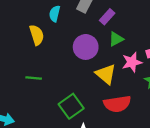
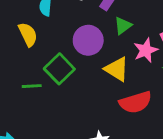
green square: (71, 106) -> (59, 69), moved

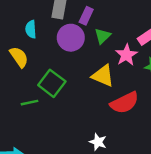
purple circle: (88, 40) -> (71, 38), moved

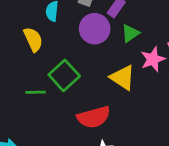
red semicircle: (124, 103) -> (94, 117), moved

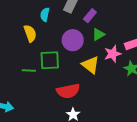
purple circle: (95, 29) -> (73, 40), moved
green square: (64, 75) -> (50, 60), turned 35

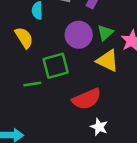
green triangle: (98, 34) -> (105, 33), moved

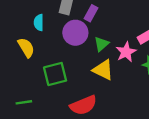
purple circle: (79, 35) -> (75, 33), moved
green line: (32, 84) -> (24, 102), moved

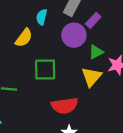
yellow semicircle: (26, 48) -> (24, 38), turned 54
yellow triangle: (103, 70) -> (92, 77), turned 30

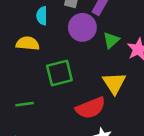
yellow semicircle: (24, 38) -> (28, 43), turned -108
yellow triangle: (92, 77) -> (114, 83), moved

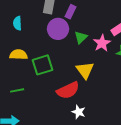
cyan semicircle: (42, 16) -> (17, 23), moved
yellow semicircle: (28, 43) -> (18, 55), moved

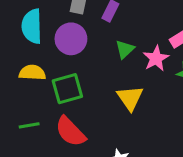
cyan semicircle: (17, 23) -> (32, 26), size x1.6
purple circle: (58, 29) -> (71, 39), moved
red semicircle: (68, 90) -> (70, 132), moved, turned 70

